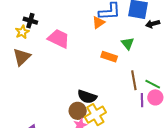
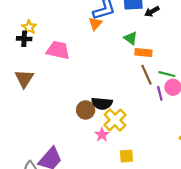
yellow star: (22, 32) -> (29, 27), moved
orange rectangle: (109, 57) -> (143, 53), moved
brown circle: (78, 111) -> (86, 110), moved

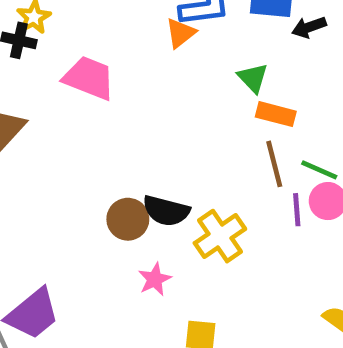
yellow cross: (115, 120) -> (220, 236), moved

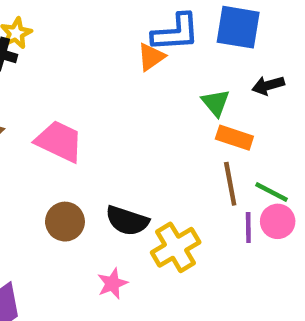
black arrow: (309, 27) -> (268, 85), moved
pink trapezoid: (89, 78) -> (59, 141), moved
brown circle: (128, 219) -> (65, 222), moved

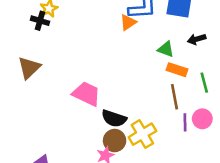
green triangle: (216, 103) -> (166, 49), turned -30
pink trapezoid: (59, 141) -> (86, 94), moved
green line: (272, 192) -> (204, 83), moved, turned 48
brown circle: (65, 222) -> (115, 141), moved

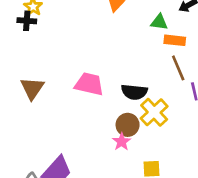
brown triangle: (29, 68) -> (32, 88), moved
black semicircle: (114, 118) -> (134, 92), moved

